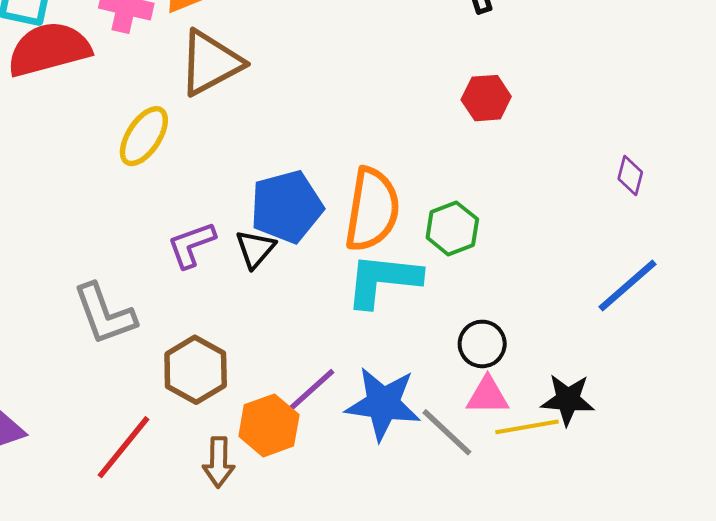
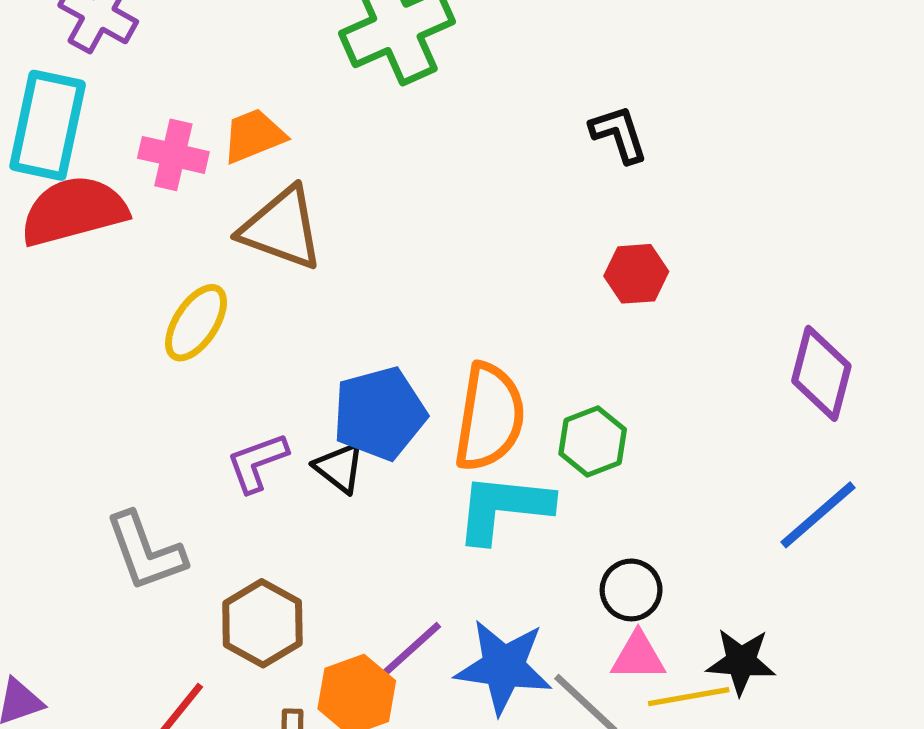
brown triangle: (210, 63) -> (282, 228), turned 48
purple diamond: (630, 176) -> (821, 373), size x1.8
black triangle: (255, 249) -> (339, 468), turned -33

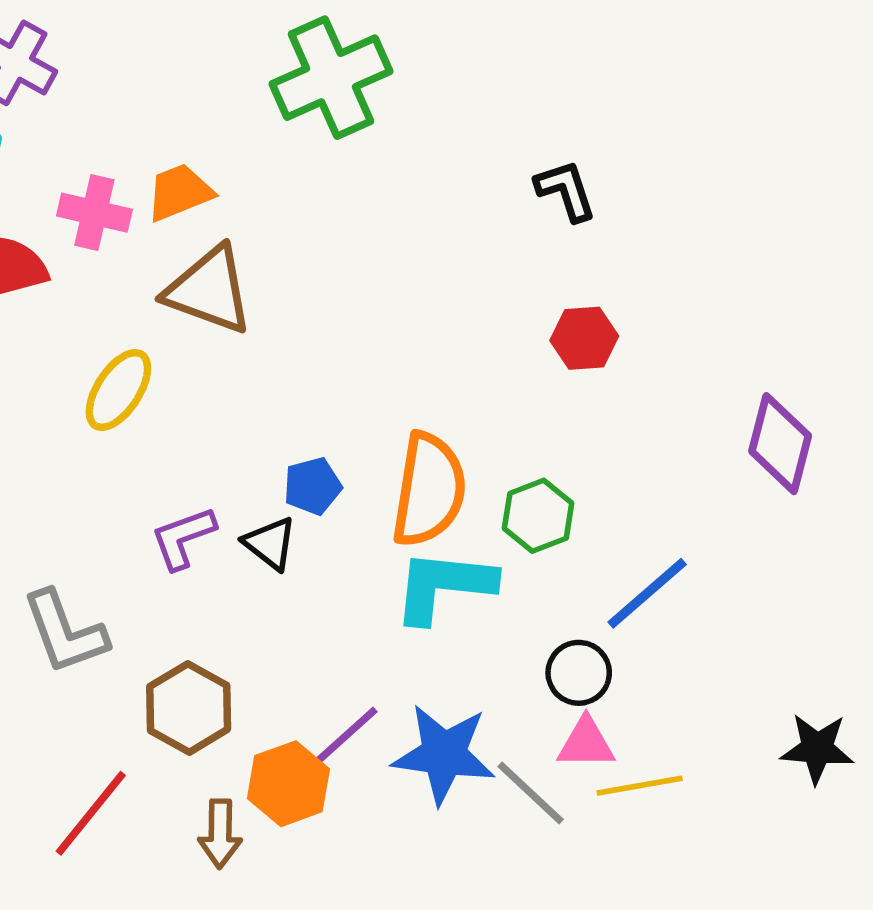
blue pentagon: (379, 414) -> (313, 486), size x0.6
blue line: (818, 515) -> (647, 593), moved
black star: (741, 662) -> (817, 749), moved

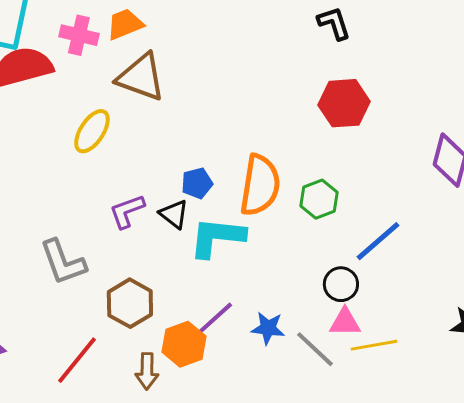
red hexagon: (584, 338) -> (344, 103), size x1.4
cyan L-shape: (444, 586) -> (217, 237), moved
blue star: (444, 754) -> (268, 328), size x0.6

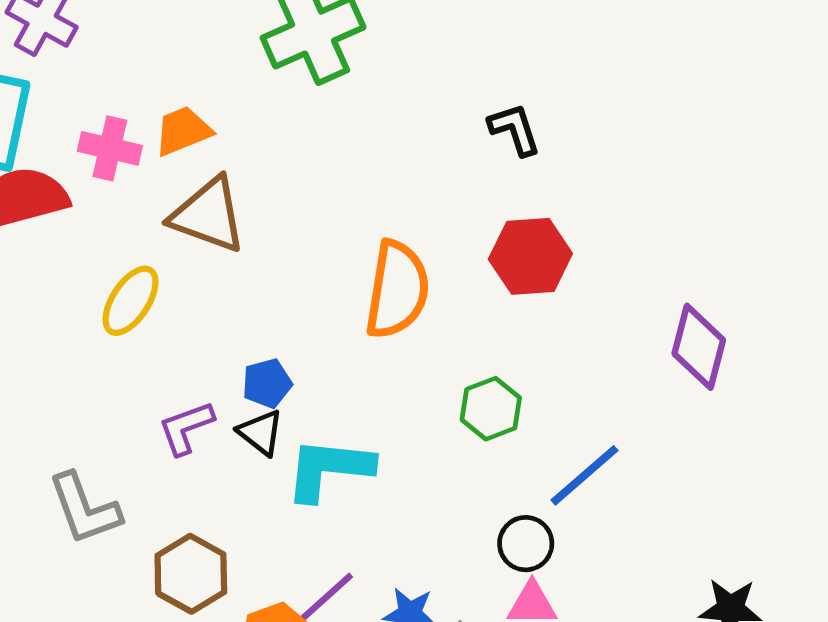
blue pentagon: (197, 183) -> (267, 383), moved
orange semicircle: (260, 185) -> (397, 290), moved

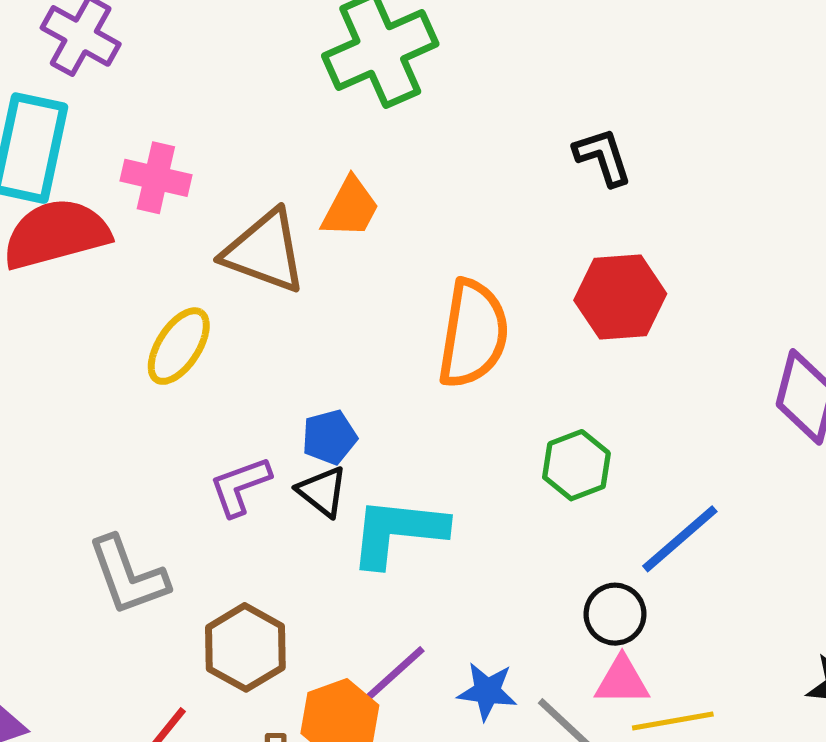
orange trapezoid: (183, 131) -> (350, 208), moved, turned 140

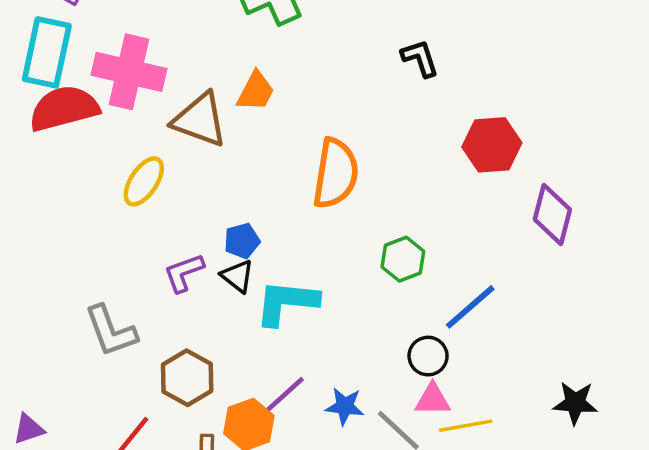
pink cross: (156, 178) -> (129, 72), size x1.6
red hexagon: (620, 297) -> (492, 145), moved

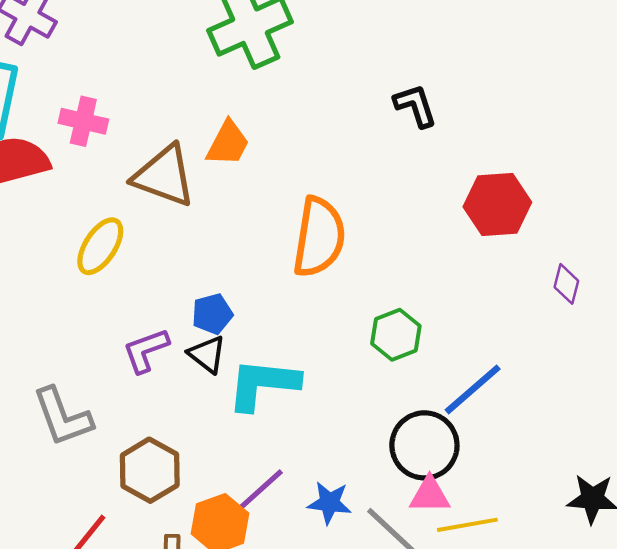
pink cross: (129, 72) -> (83, 121), size x0.6
purple diamond: (552, 215) -> (566, 284), size x0.6
black circle: (428, 356) -> (424, 445), size x1.5

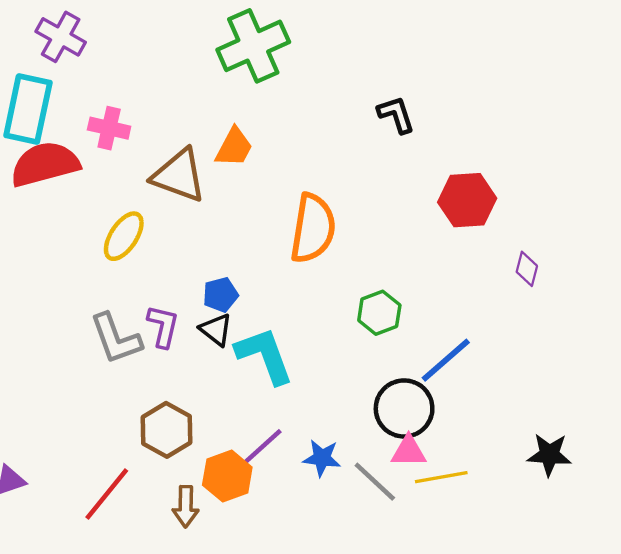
purple L-shape: (146, 350) -> (163, 326), turned 123
cyan L-shape: (263, 384) -> (264, 356), turned 64
gray L-shape: (63, 417) -> (116, 339), moved

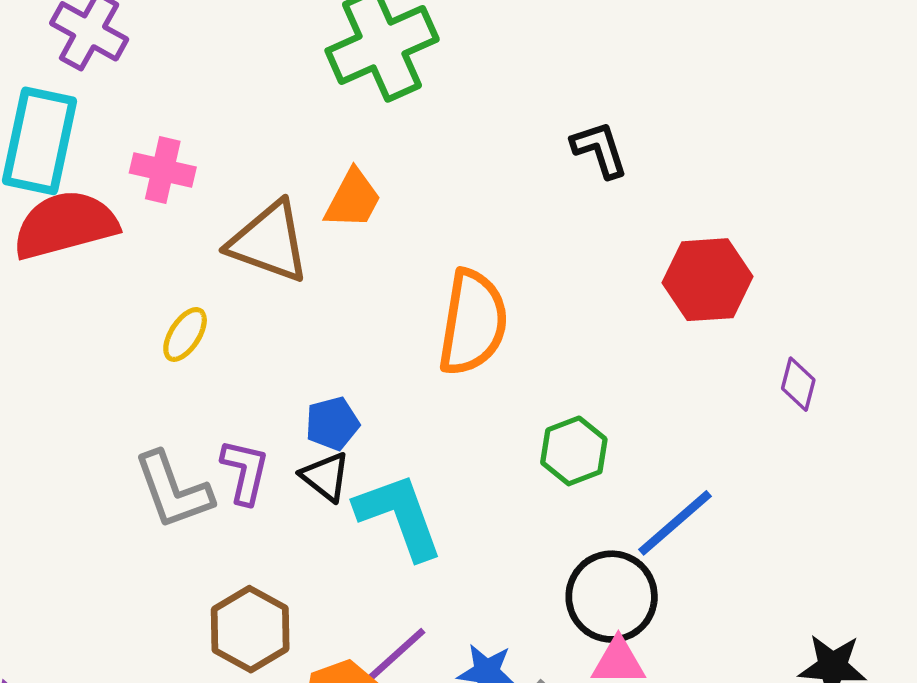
yellow ellipse: (124, 236) -> (185, 334), size x0.7

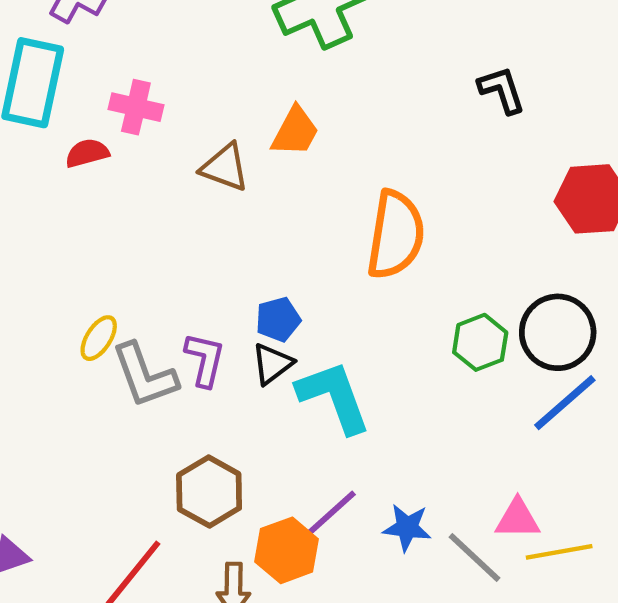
red semicircle: (65, 225) -> (87, 153), moved, size x0.5
brown triangle: (269, 242) -> (225, 167), size x0.7
yellow ellipse: (185, 334) -> (99, 338), moved
black triangle: (326, 477) -> (272, 364), turned 45
black circle: (612, 597) -> (558, 332), moved

